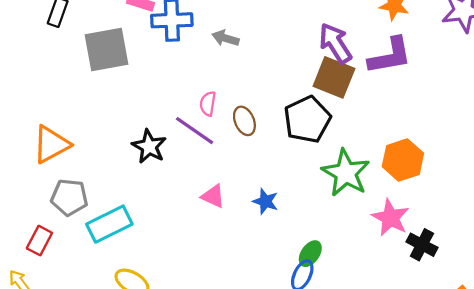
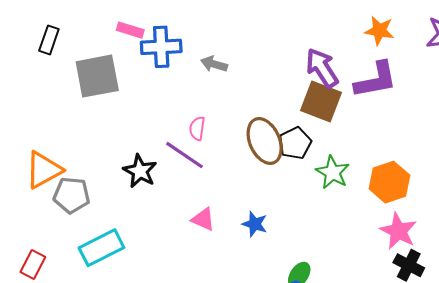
black pentagon: (307, 119) -> (295, 143), size x0.7
brown ellipse: (244, 121) -> (265, 141), moved, size x1.6
green star: (346, 173) -> (333, 172), moved, size x0.7
gray pentagon: (69, 197) -> (72, 195), moved
pink star: (390, 218) -> (398, 231), moved

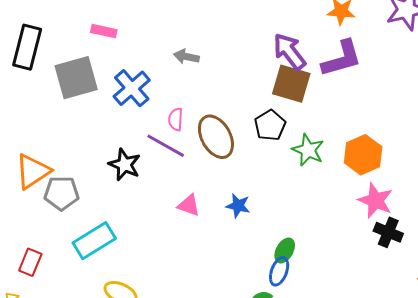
black rectangle: (49, 40) -> (27, 47), size x1.6
blue cross: (161, 47) -> (132, 88), moved, turned -33
brown ellipse: (265, 141) -> (216, 137), moved

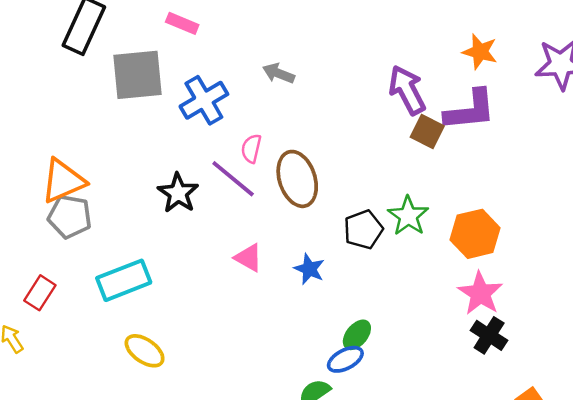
brown square: (291, 84) -> (427, 132), moved, size x0.7
black pentagon: (270, 125) -> (363, 230), moved
gray pentagon: (61, 193) -> (70, 217), moved
blue ellipse: (279, 271) -> (345, 359), turned 32

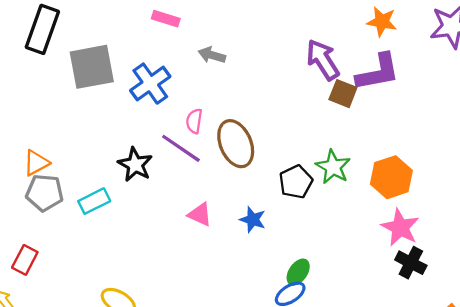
pink rectangle: (182, 23) -> (166, 19), moved
orange triangle: (63, 181) -> (36, 163), size x0.7
cyan rectangle: (124, 280) -> (94, 201), moved, size x0.7

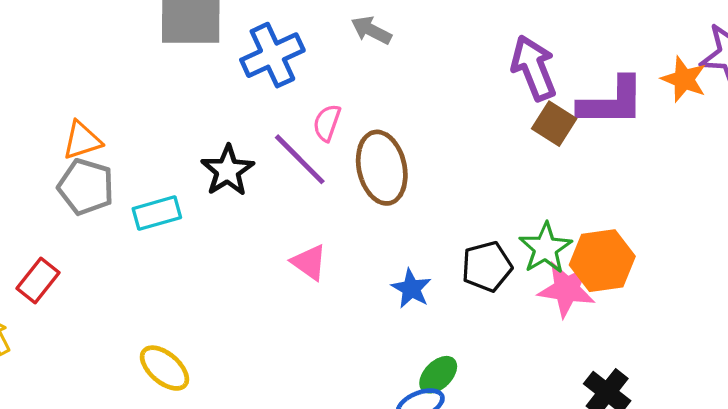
orange star: (382, 22) -> (684, 79), moved
green star: (333, 167) -> (545, 248), moved
black pentagon: (296, 182) -> (487, 266), moved
blue star: (253, 220) -> (411, 289), moved
pink star: (400, 227) -> (567, 289), moved, turned -30

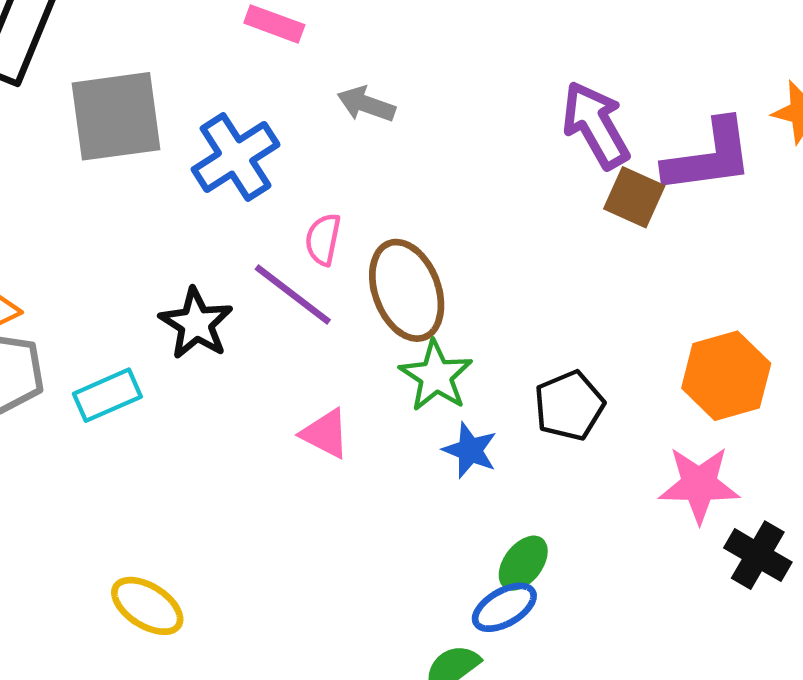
green star: (545, 248) -> (436, 376), moved
pink star: (567, 289) -> (699, 485), moved

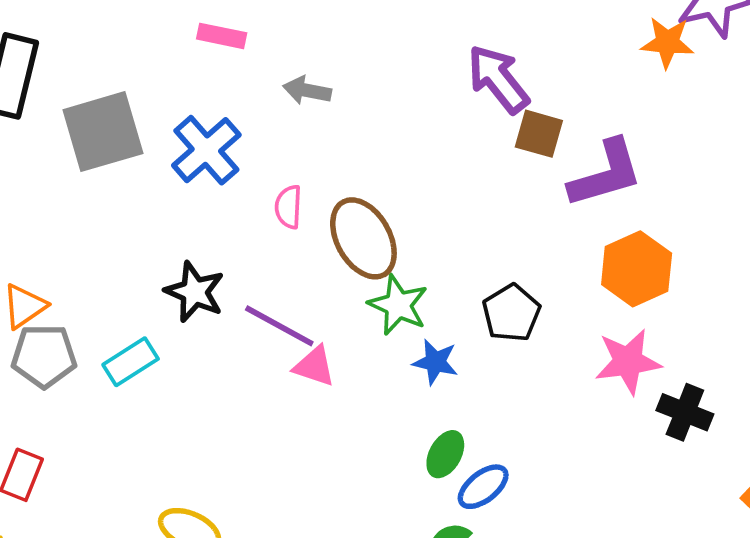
purple L-shape: (709, 157) -> (606, 174), moved
purple line: (293, 294) -> (279, 326), moved
green ellipse: (523, 563) -> (445, 454), moved

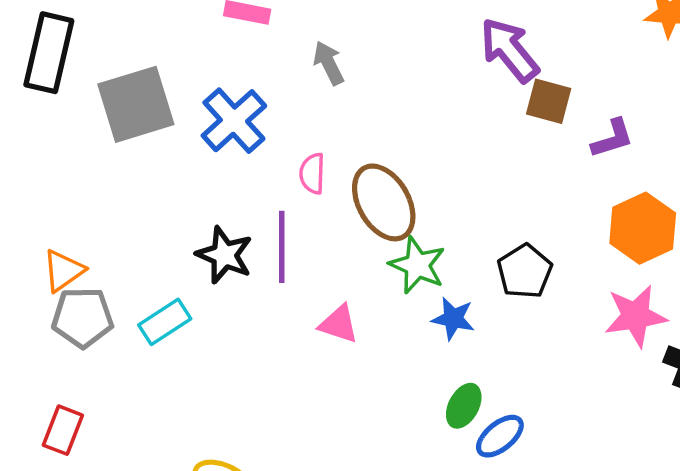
gray arrow: (307, 90) -> (329, 63), turned 54
purple L-shape: (606, 174) -> (612, 138), size x0.6
purple line: (279, 326) -> (282, 247), moved, turned 62

